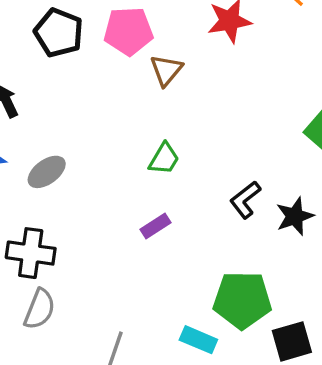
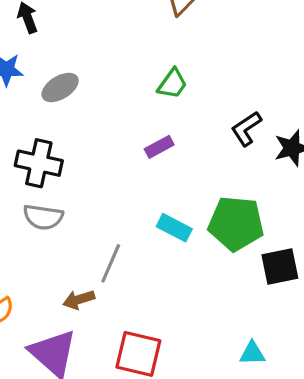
gray semicircle: (40, 309) -> (43, 217), turned 72
cyan rectangle: (198, 340) -> (174, 228), moved

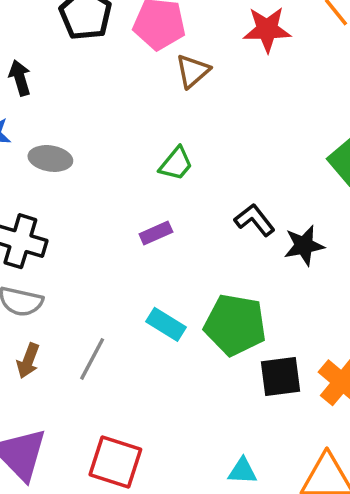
gray ellipse: (60, 87) -> (50, 158), turned 36
black L-shape: (246, 129) -> (255, 220), turned 81
brown arrow: (79, 300) -> (28, 361), moved, turned -56

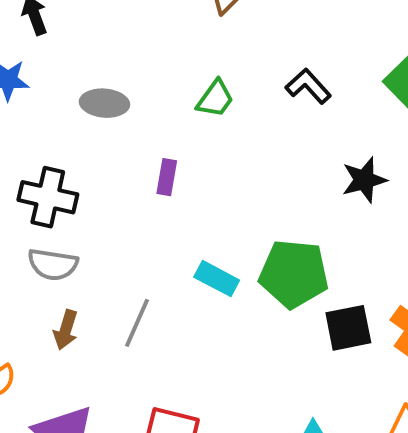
gray ellipse: (50, 158) -> (104, 103), moved
black L-shape: (255, 220) -> (308, 86), moved
purple rectangle: (156, 233) -> (167, 177), moved, turned -52

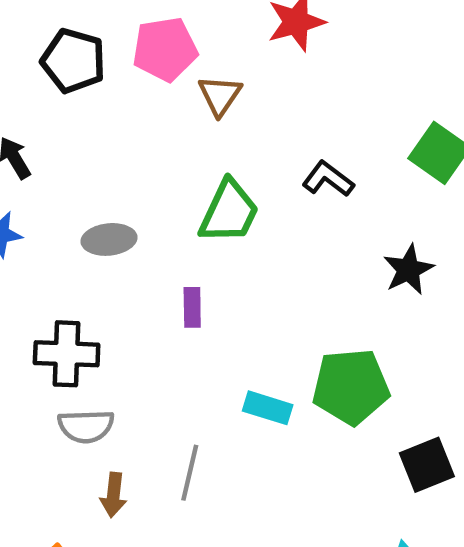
green trapezoid: (215, 99) -> (229, 212), size x1.5
black square: (348, 328) -> (427, 465), moved

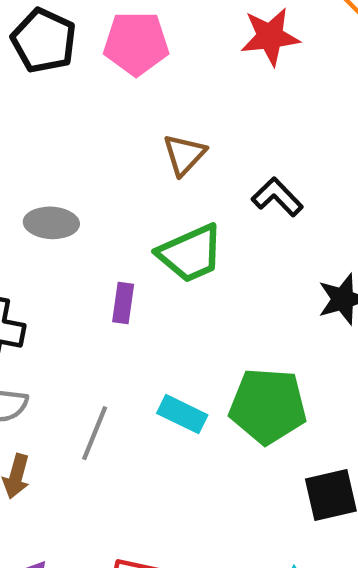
brown triangle: (220, 95) -> (184, 155), moved
green trapezoid: (229, 212) -> (190, 253), moved, turned 32
gray line: (190, 473) -> (95, 433), moved

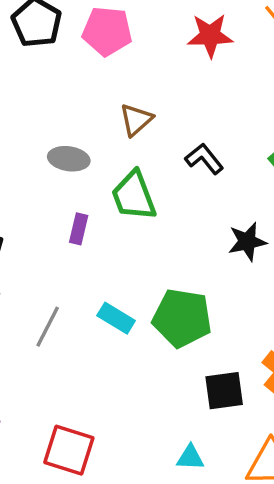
gray ellipse: (51, 223) -> (69, 159), moved
green trapezoid: (190, 253) -> (134, 196), turned 88

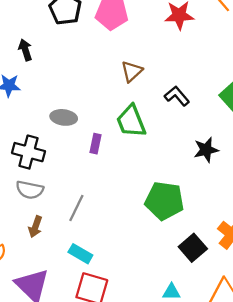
gray ellipse: (69, 159) -> (64, 117), moved
cyan rectangle: (116, 318) -> (80, 254), moved
black square: (224, 391) -> (193, 248), turned -32

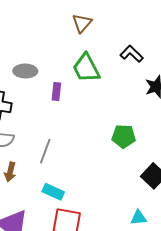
black L-shape: (177, 96) -> (132, 54), moved
green pentagon: (164, 201) -> (124, 136), size x0.7

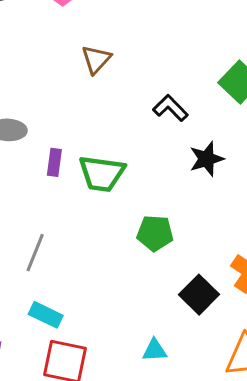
green trapezoid: (86, 68) -> (102, 173), moved, turned -56
cyan triangle: (139, 218) -> (155, 350), moved

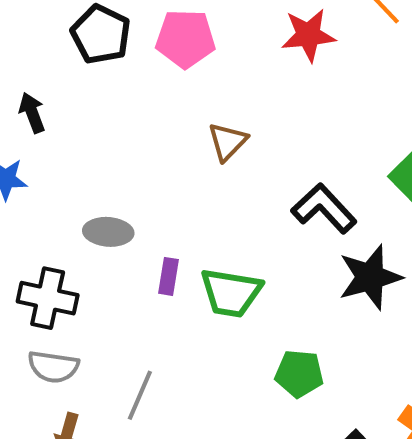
black L-shape: (170, 108) -> (324, 208), size x1.4
black star: (207, 159) -> (370, 277), size x1.4

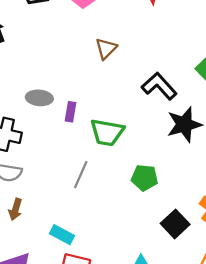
purple rectangle: (169, 276) -> (70, 112), moved
gray line: (140, 395) -> (81, 175), moved

